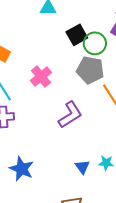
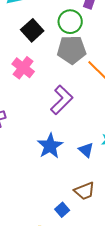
black square: (77, 35) -> (32, 30), moved
blue star: (22, 169) -> (50, 146), moved, turned 30

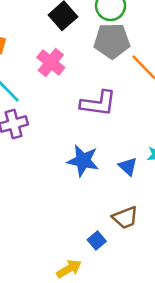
purple L-shape: (62, 100) -> (98, 103), turned 52
blue star: (50, 146) -> (83, 161), turned -30

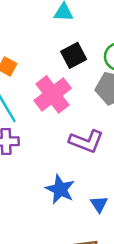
pink cross: (51, 62) -> (53, 94), size x1.4

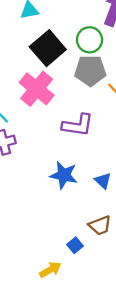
black square: (74, 55) -> (48, 48), size x1.4

